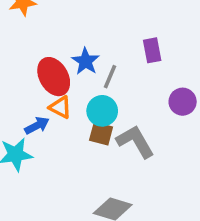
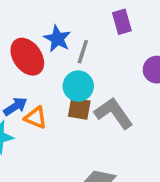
orange triangle: (60, 107) -> (36, 118), moved

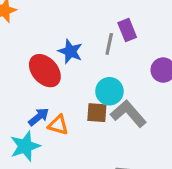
gray line: (83, 52) -> (109, 44), moved
cyan circle: (78, 86) -> (109, 91), moved

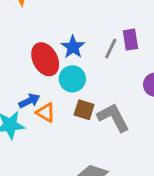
cyan circle: (109, 91) -> (72, 79), moved

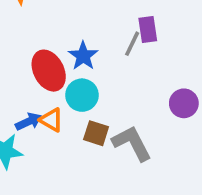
purple rectangle: (130, 40) -> (148, 29), moved
gray line: (111, 49) -> (132, 44), moved
orange triangle: (46, 113) -> (51, 120), moved

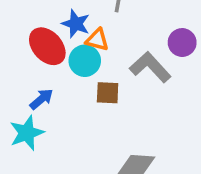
orange triangle: (51, 120) -> (97, 40), moved
gray L-shape: (132, 143) -> (150, 67), moved

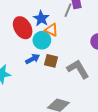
gray L-shape: (150, 67) -> (78, 69), moved
blue arrow: (41, 99) -> (33, 59), moved

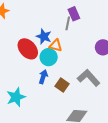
blue arrow: (33, 59) -> (43, 77), turned -32
brown square: (51, 61) -> (62, 85), moved, turned 32

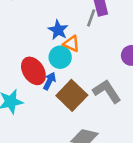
red ellipse: (28, 49) -> (33, 71), moved
brown square: (62, 85) -> (72, 95), size x1.6

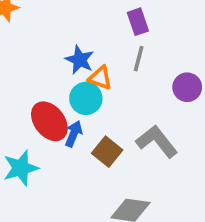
gray line: (91, 18) -> (139, 59), moved
brown square: (72, 95) -> (107, 152), size x0.7

